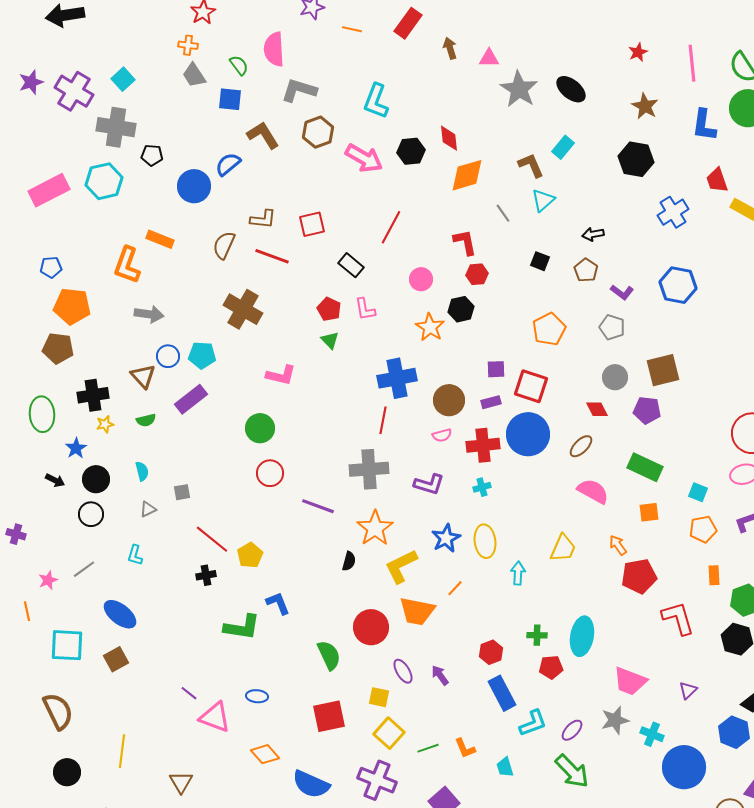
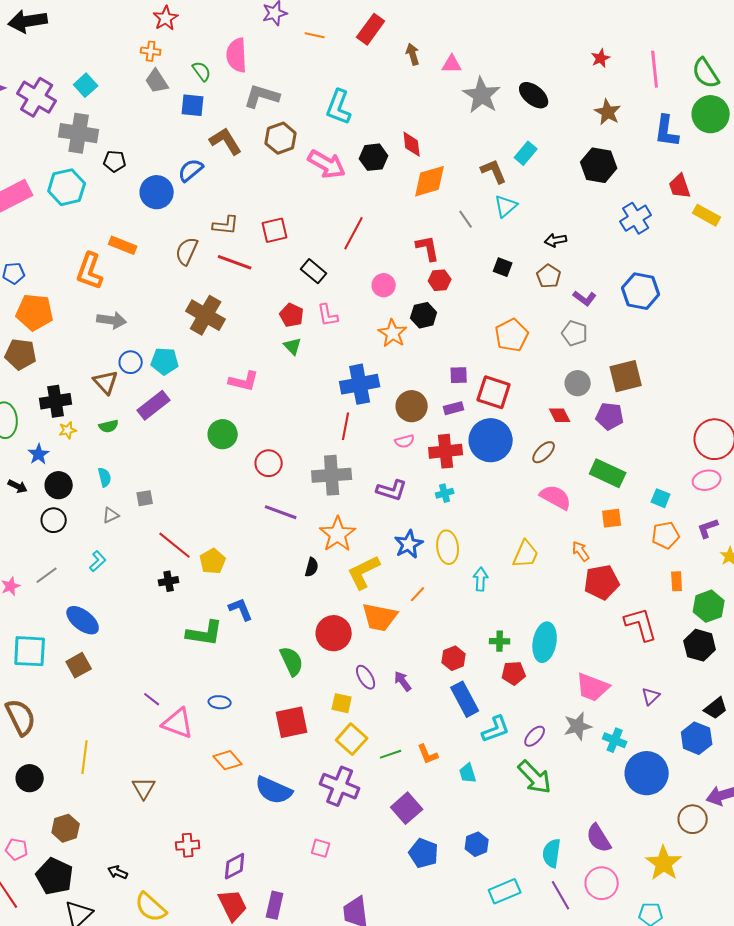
red circle: (270, 473) -> (269, 463), moved
cyan L-shape: (135, 555) -> (98, 561), turned -150

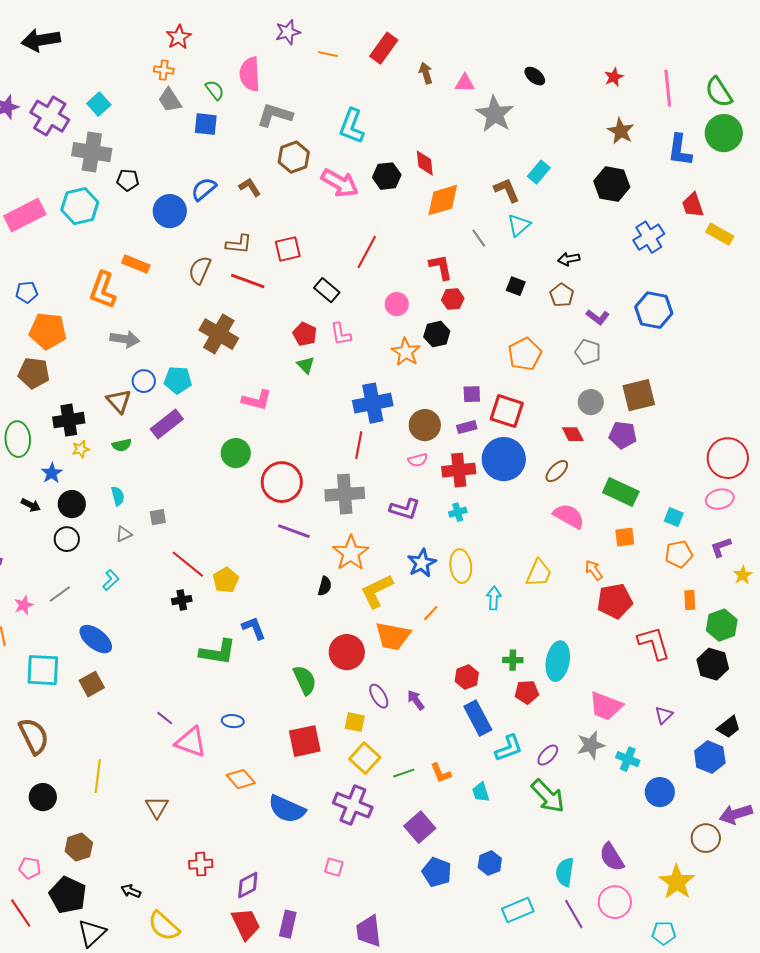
black ellipse: (534, 95) -> (535, 76), moved, size x0.7
brown L-shape: (226, 141) -> (250, 187), moved, size x0.7
red circle: (269, 463) -> (282, 482), size x1.5
blue circle: (647, 773) -> (660, 792), size x0.7

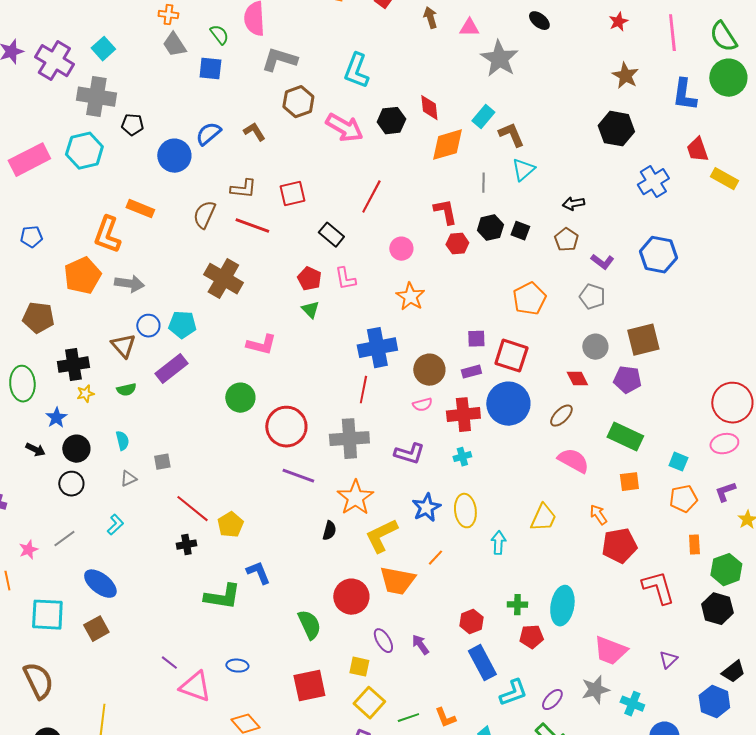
cyan rectangle: (539, 172) -> (483, 117), moved
gray line: (479, 238) -> (483, 183), turned 36
orange pentagon: (48, 331) -> (82, 276), moved, turned -30
black hexagon: (437, 334) -> (490, 228), moved

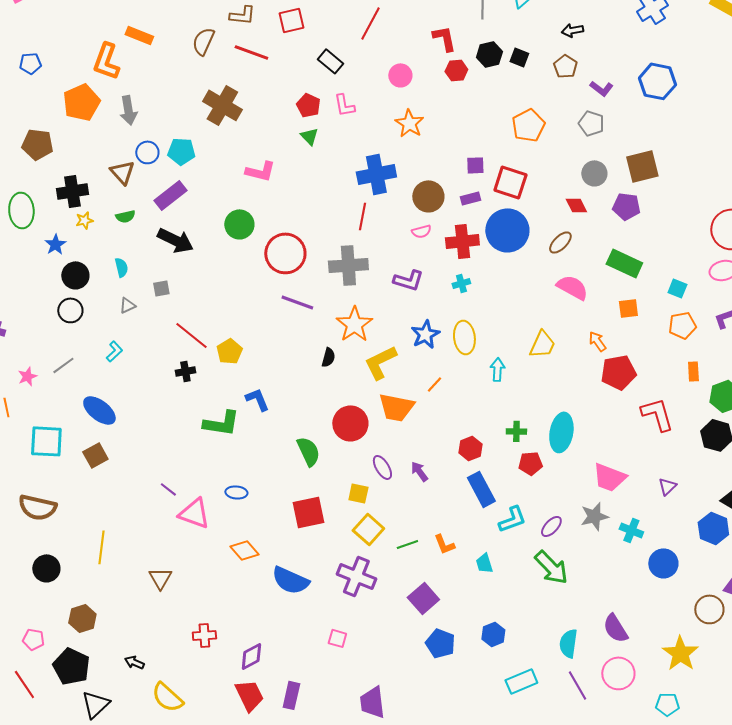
gray arrow: (129, 284) -> (128, 110), turned 72
black arrow: (35, 450) -> (175, 240), moved, size x1.8
brown semicircle: (38, 681) -> (37, 507), turned 129

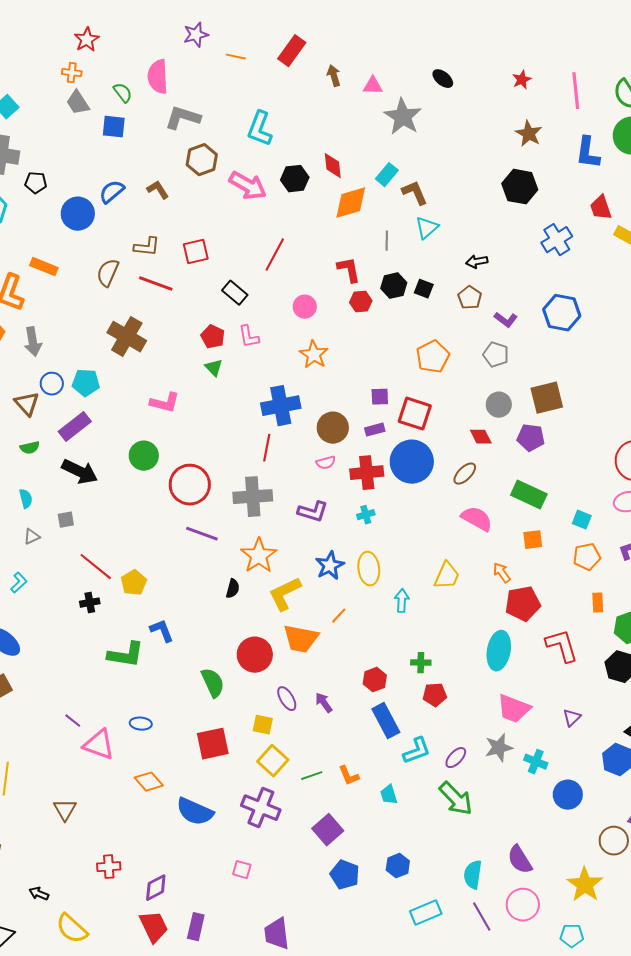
cyan ellipse: (561, 432) -> (499, 651), moved

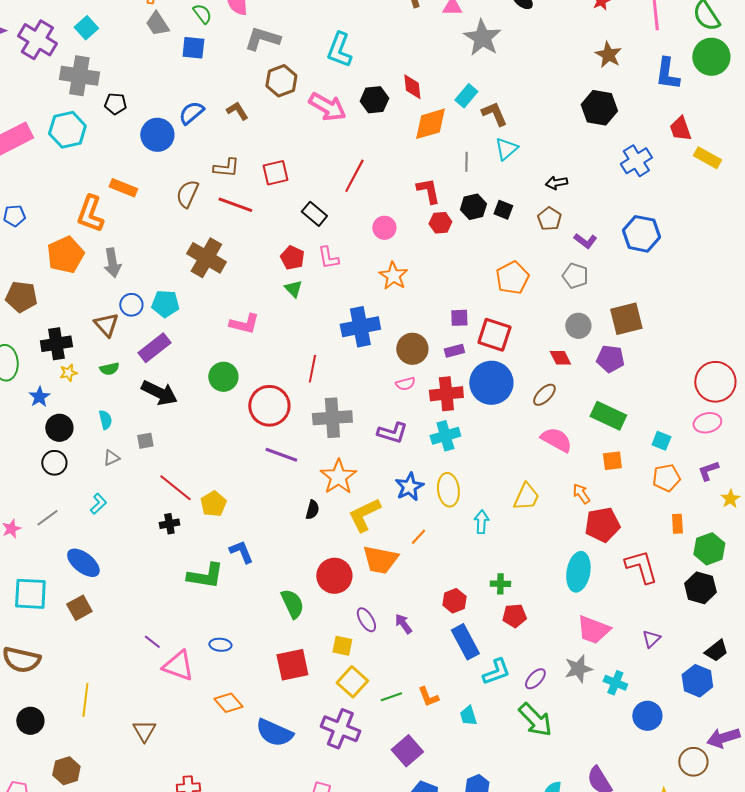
red line: (267, 448) -> (312, 369), moved
cyan cross: (366, 515) -> (445, 436), size x1.6

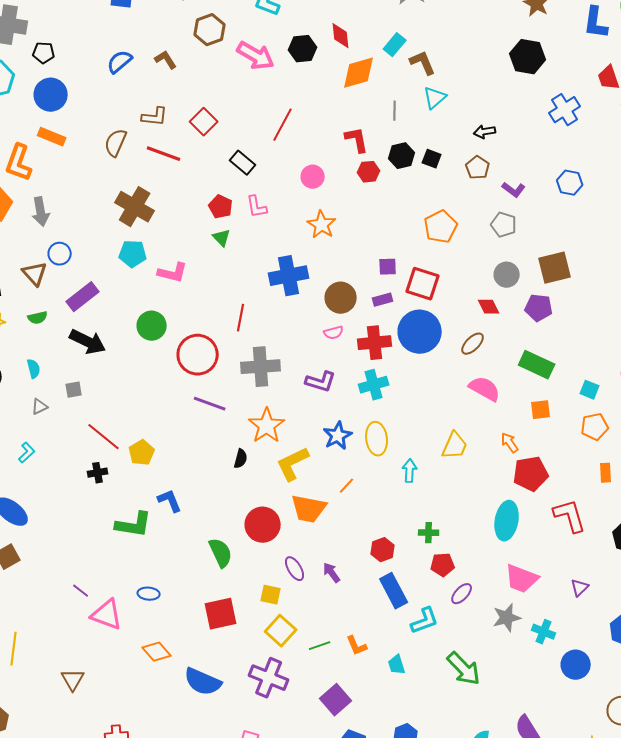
blue circle: (157, 135) -> (51, 95), moved
red square: (275, 173) -> (204, 122), turned -32
blue hexagon: (641, 234) -> (570, 183), size x0.7
cyan pentagon: (165, 304) -> (133, 254), moved
purple ellipse: (535, 679) -> (462, 594), moved

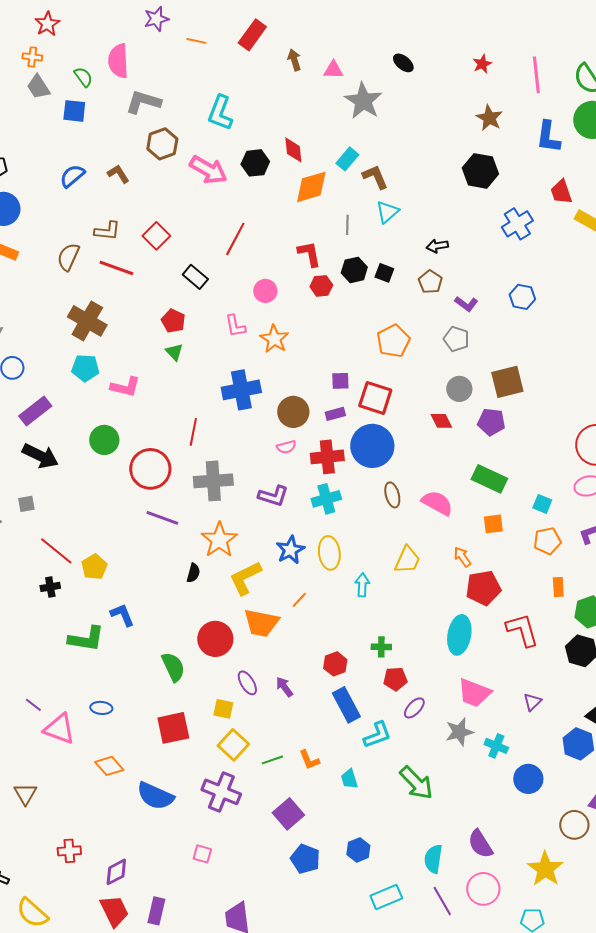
pink L-shape: (257, 207) -> (235, 326), moved
brown ellipse: (473, 344) -> (392, 495), moved, turned -60

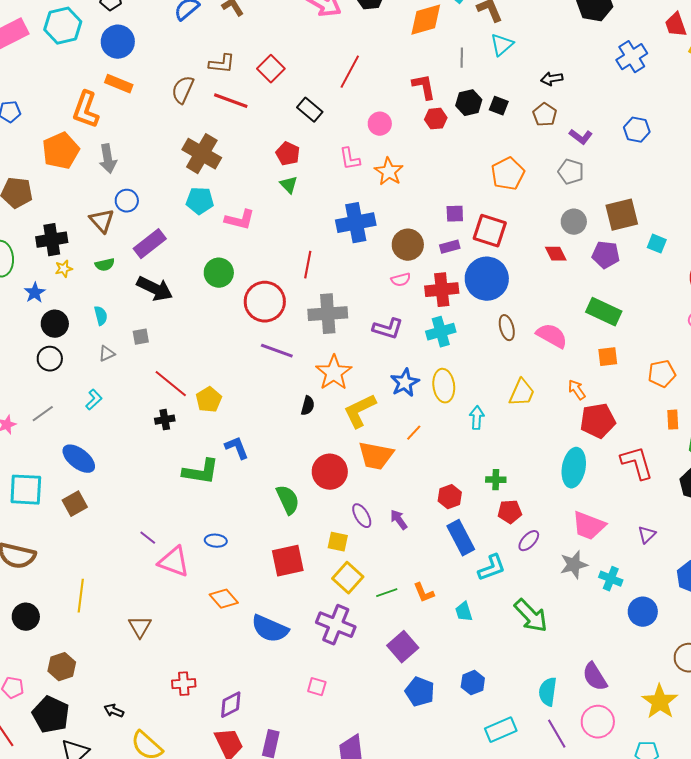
cyan square: (542, 504) -> (657, 244), moved

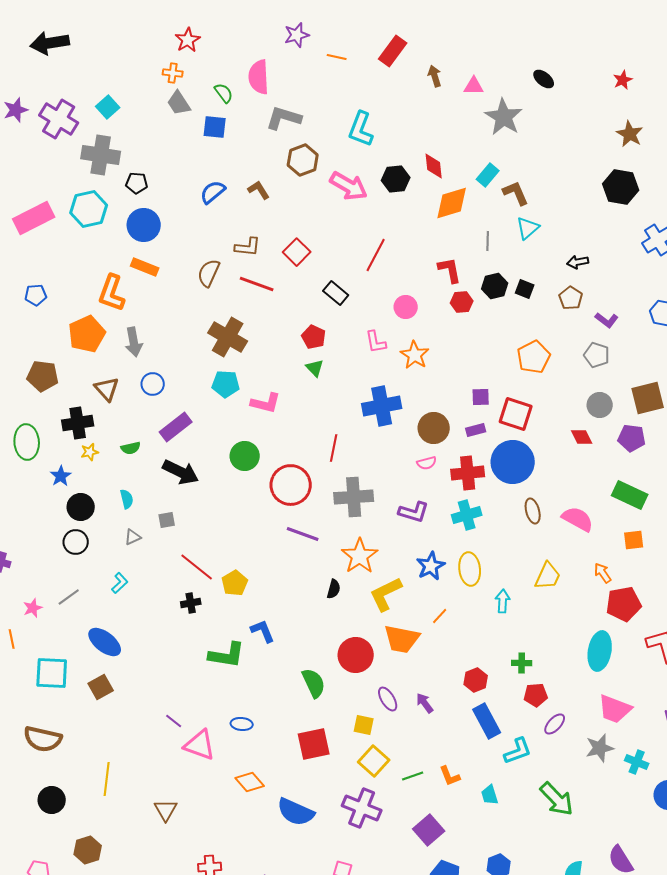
brown triangle: (102, 221) -> (107, 389), moved

